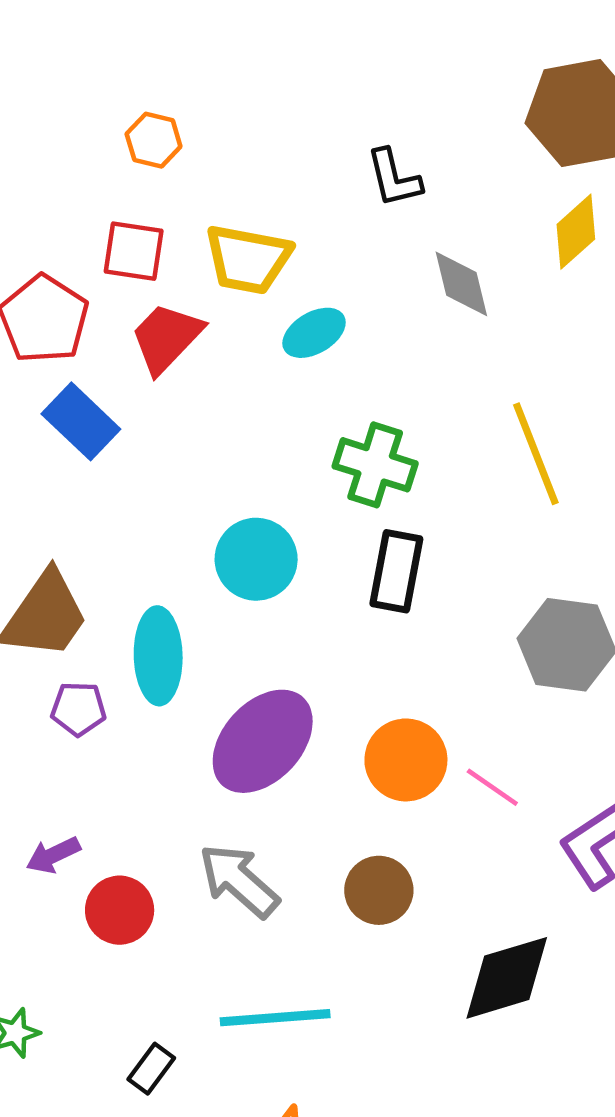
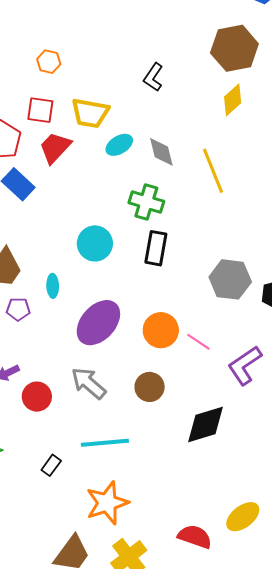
black L-shape: (394, 178) -> (153, 77), turned 48
gray diamond: (461, 284) -> (161, 152), moved
yellow line: (536, 454) -> (213, 171), moved
cyan ellipse: (158, 656) -> (53, 286), size x0.6

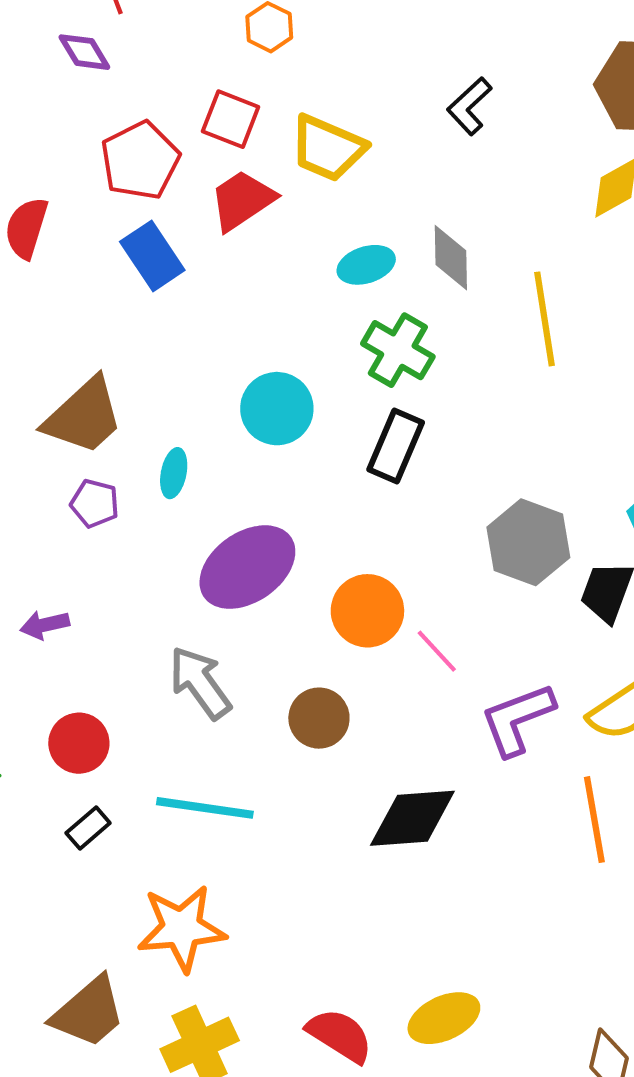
cyan ellipse: (119, 145) -> (366, 265), moved
red circle: (37, 397) -> (79, 743), moved

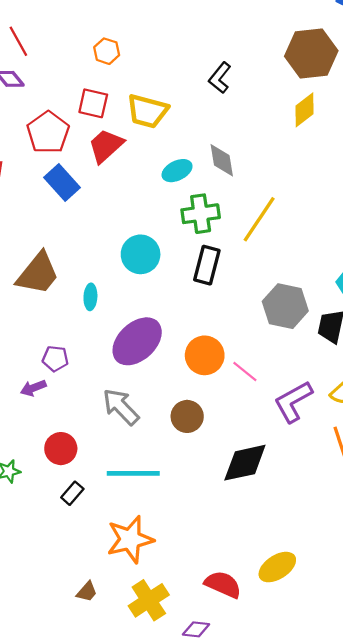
yellow line: (544, 319) -> (259, 219), moved, turned 51
green cross: (398, 350) -> (201, 214), turned -30
purple pentagon: (95, 503) -> (55, 359), moved
brown trapezoid: (89, 1012) -> (87, 592), size x0.5

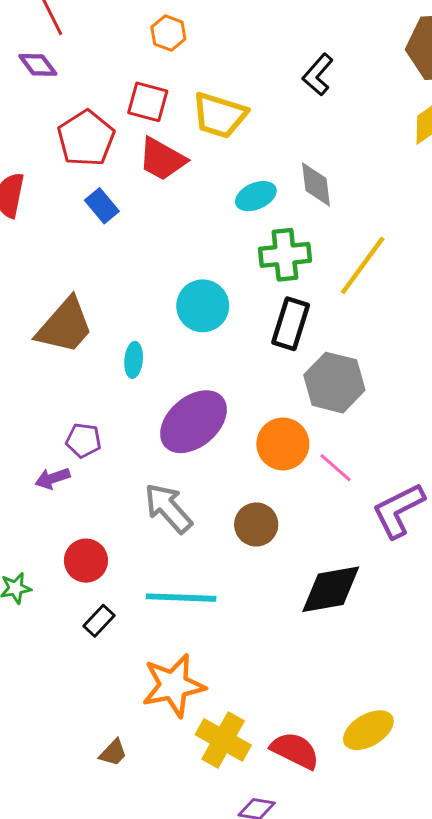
red trapezoid: (106, 146) -> (162, 159), turned -111
blue rectangle: (62, 182) -> (102, 206), size x0.7
gray hexagon: (285, 306) -> (334, 383), moved
yellow cross: (149, 600) -> (223, 740), moved, turned -30

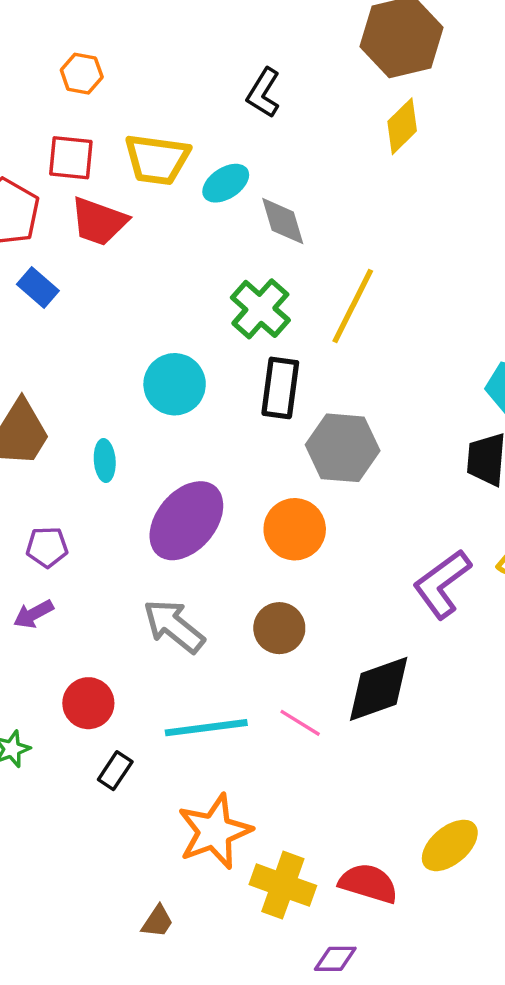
cyan ellipse: (256, 196) -> (226, 183), moved
green cross: (285, 255) -> (260, 309), turned -33
purple pentagon: (83, 440) -> (47, 547), moved
pink line: (336, 468) -> (300, 723), moved

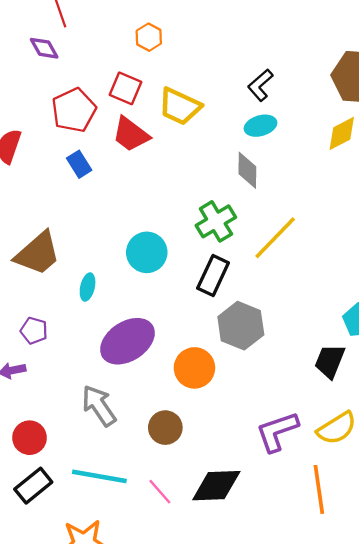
cyan ellipse: (226, 183) -> (260, 126), moved
black rectangle: (115, 771) -> (33, 486), size x1.5

